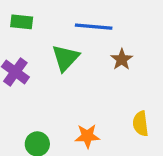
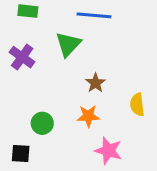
brown star: (122, 59) -> (95, 83), moved

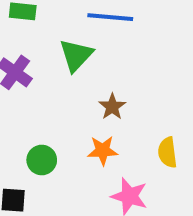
yellow semicircle: (137, 105) -> (167, 152), moved

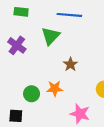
orange star: (103, 150) -> (55, 89), moved

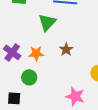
purple cross: (17, 45) -> (12, 52), moved
orange star: (55, 89) -> (36, 53), moved

